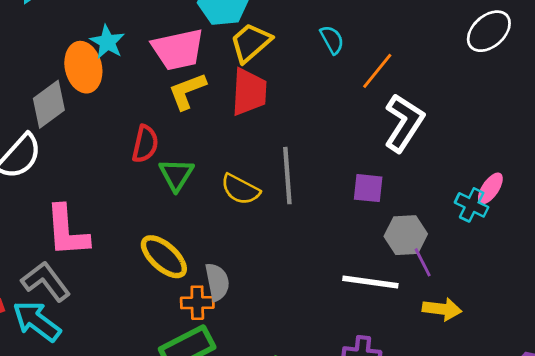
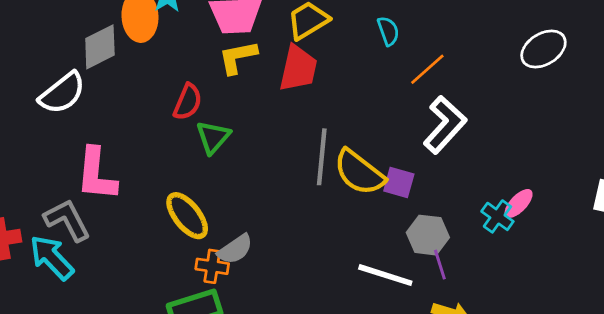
yellow semicircle: (240, 189) -> (359, 172), moved, size x1.4
gray semicircle: (217, 282) -> (235, 249), turned 57

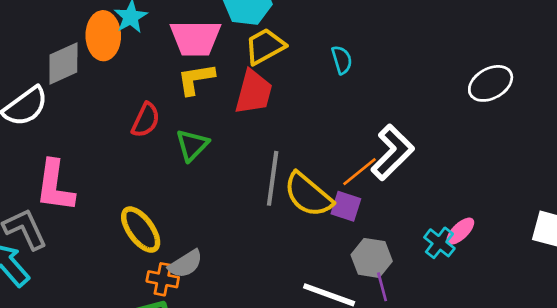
orange line: (427, 69) -> (359, 172), moved
green triangle: (213, 137) -> (192, 145), moved

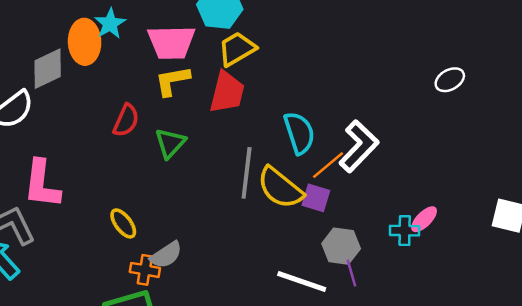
cyan semicircle: (342, 60) -> (299, 133), moved, size x1.6
white ellipse: (491, 83) -> (450, 80), size x0.7
yellow ellipse: (141, 230) -> (123, 223), size x0.7
cyan cross: (439, 243) -> (405, 231), turned -36

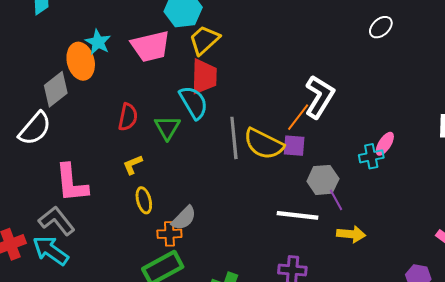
yellow L-shape: (172, 81) -> (133, 165), moved, size x0.7
cyan semicircle: (299, 133) -> (194, 102), moved
yellow ellipse: (123, 223) -> (144, 200), turned 35

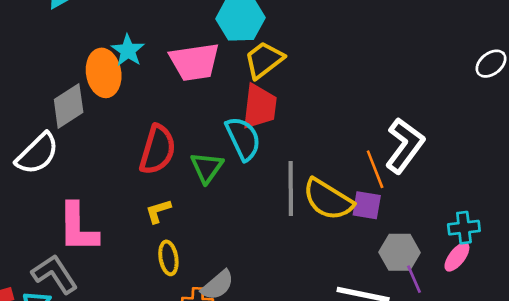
red semicircle: (128, 117) -> (158, 150), size x1.4
orange line: (298, 117) -> (375, 169), turned -64
pink ellipse: (385, 144) -> (457, 257), moved

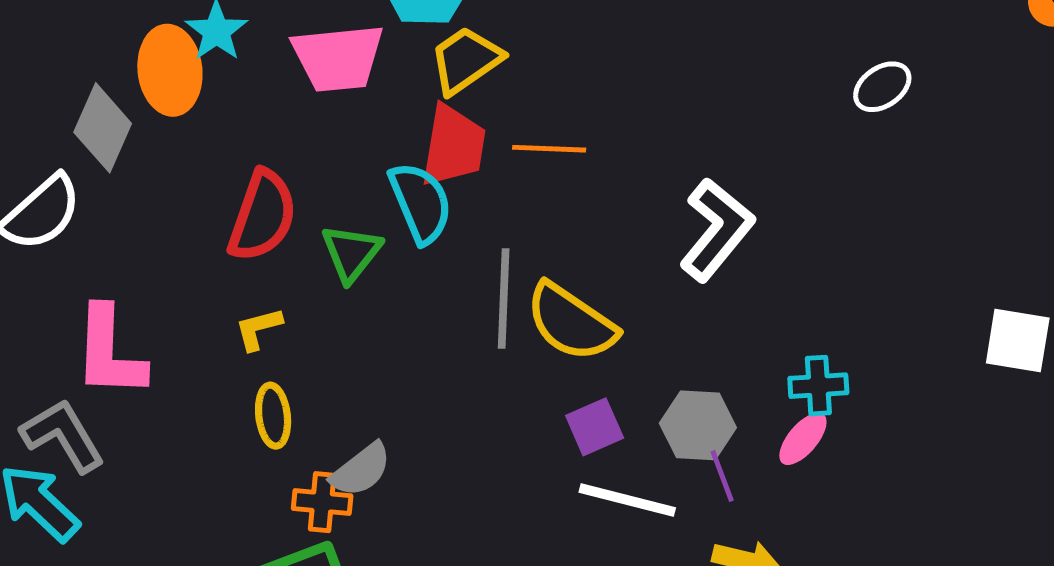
gray diamond: (69, 106) -> (103, 128), turned -36
orange line: (375, 169) -> (549, 149), moved, turned -69
purple square: (367, 205) -> (595, 427), moved, turned -36

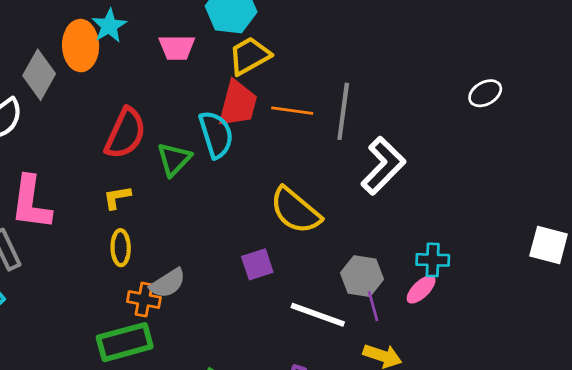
pink trapezoid: (338, 58) -> (177, 47), size x0.7
gray line: (504, 299) -> (343, 111), moved
purple square: (595, 427) -> (257, 264), moved

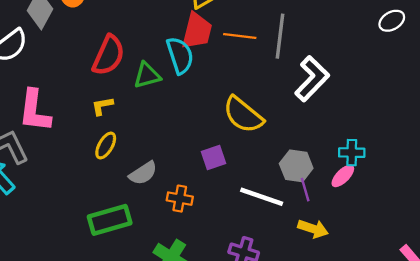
green triangle: (174, 159) -> (147, 75), turned 32
yellow ellipse: (121, 248) -> (106, 146), turned 32
orange cross: (144, 300) -> (180, 199), moved

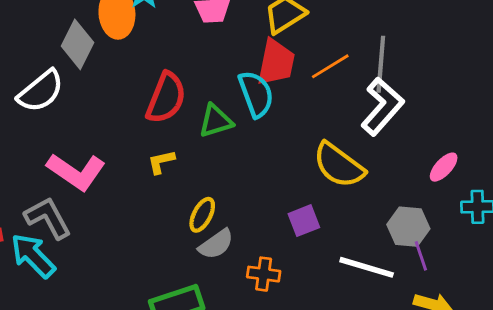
orange line: (240, 36) -> (330, 66), turned -36
white L-shape: (312, 79) -> (382, 106), moved
pink L-shape: (35, 111) -> (76, 172), turned -60
yellow ellipse: (106, 146) -> (202, 215), moved
pink ellipse: (343, 176) -> (444, 167), moved

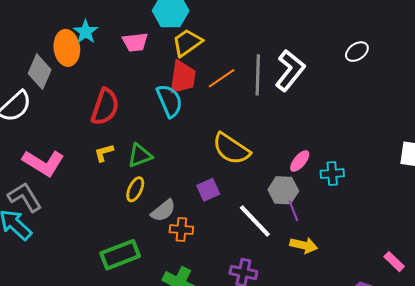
white L-shape: (382, 106) -> (290, 70), moved
green triangle: (216, 121) -> (140, 155), moved
pink ellipse: (444, 167) -> (300, 161), moved
gray semicircle: (216, 244) -> (163, 211), moved
white line: (367, 267) -> (255, 221), turned 33

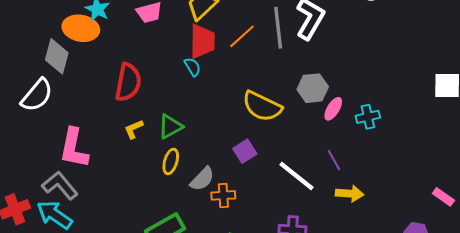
orange ellipse: (67, 48) -> (81, 28), turned -64
cyan semicircle: (169, 101) -> (192, 67), size x0.6
pink L-shape: (43, 163) -> (74, 148), turned 78
gray hexagon: (283, 190) -> (313, 88), moved

